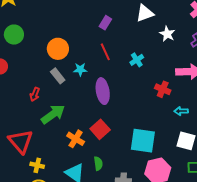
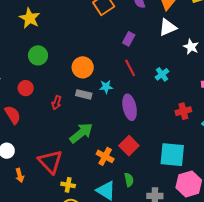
gray rectangle: (58, 76) -> (84, 94), turned -35
red cross: (163, 89) -> (183, 111), moved, turned -35
red arrow: (35, 94) -> (57, 103), moved

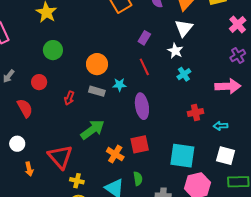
white triangle: (168, 27) -> (184, 28), turned -30
white star: (191, 47) -> (175, 51), moved
cyan cross: (162, 74) -> (184, 74), moved
red square: (129, 146) -> (140, 144), turned 30

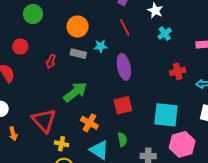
orange cross: (115, 154) -> (89, 123), moved

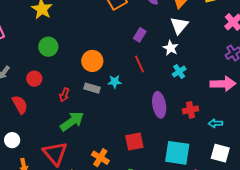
purple ellipse: (124, 67) -> (159, 105), moved
green arrow: (75, 92) -> (72, 121), moved

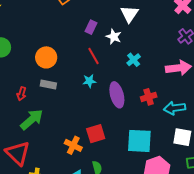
white star: (171, 48) -> (114, 37), moved
cyan star: (115, 82) -> (89, 81), moved
cyan arrow: (215, 123) -> (175, 108), size x1.5
orange cross: (100, 158) -> (73, 145), moved

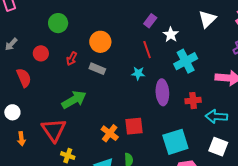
white triangle: (129, 14) -> (207, 19), moved
cyan cross: (134, 60) -> (186, 61), size x1.6
red arrow: (22, 94) -> (72, 59), moved
cyan square: (139, 141) -> (175, 142), turned -32

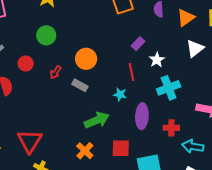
green arrow: (74, 100) -> (97, 120), moved
red square: (134, 126) -> (121, 148), moved

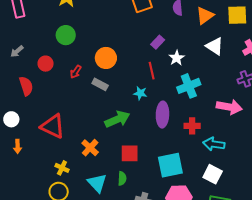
white triangle: (195, 49) -> (215, 46), turned -48
red triangle: (30, 141) -> (53, 126), moved, turned -36
red square: (121, 148) -> (130, 153), moved
orange cross: (85, 151) -> (90, 148), moved

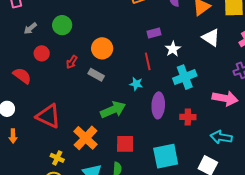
purple rectangle: (158, 42) -> (154, 33), turned 32
gray arrow: (17, 51) -> (30, 28), moved
red semicircle: (26, 86) -> (22, 76), turned -36
cyan arrow: (214, 144) -> (221, 137), moved
orange cross: (90, 148) -> (86, 138), size x1.4

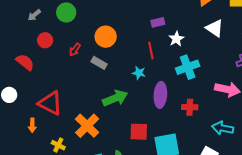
orange arrow: (13, 136) -> (32, 125), moved
red square: (125, 144) -> (139, 132), moved

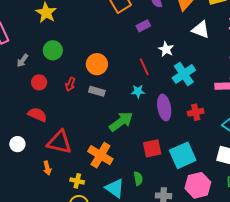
purple rectangle: (158, 22) -> (143, 26), moved
red semicircle: (25, 62) -> (37, 115), moved

